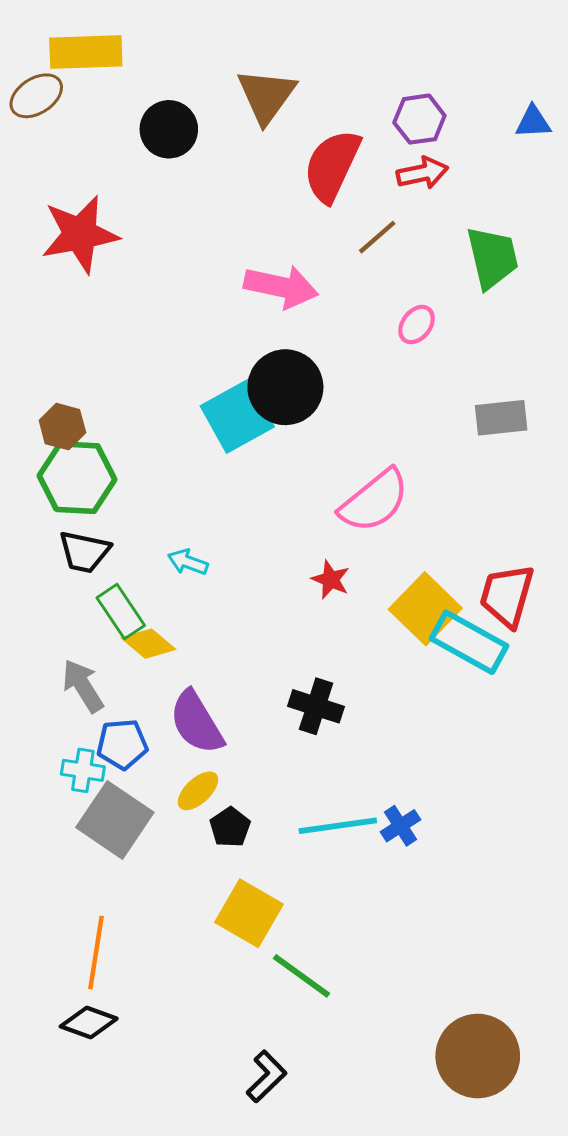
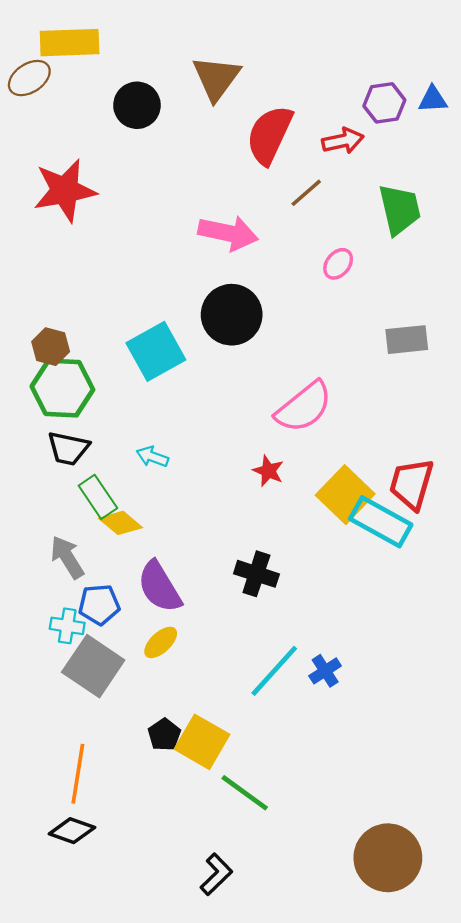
purple hexagon: (419, 119) -> (384, 103), moved
cyan square: (237, 416) -> (156, 351), moved
cyan line: (338, 826) -> (274, 671), turned -40
black pentagon: (230, 827) -> (164, 735), moved

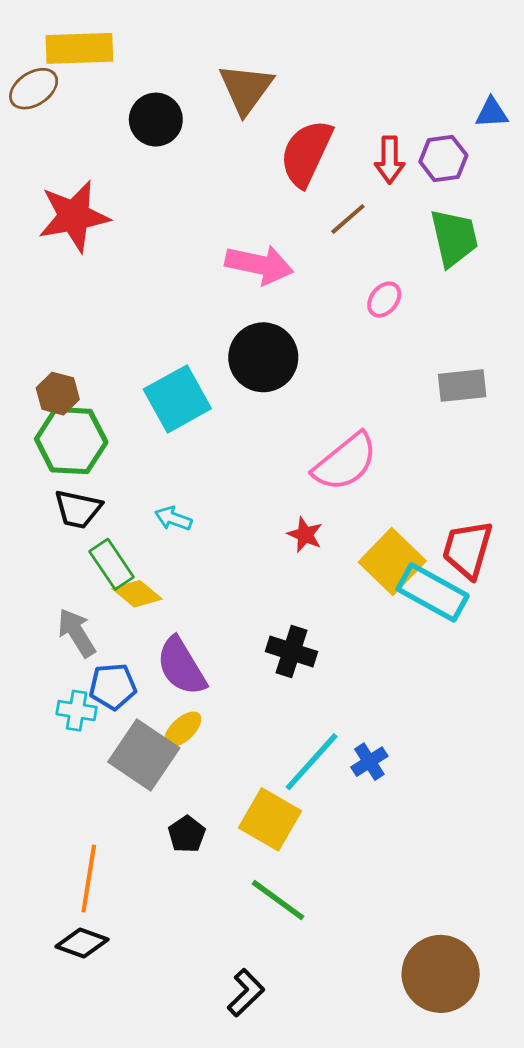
purple hexagon: (384, 103) -> (443, 159), moved
red arrow: (343, 141) -> (390, 160), turned 102
gray square: (93, 666) -> (144, 755), moved
yellow square: (202, 742) -> (270, 819), moved

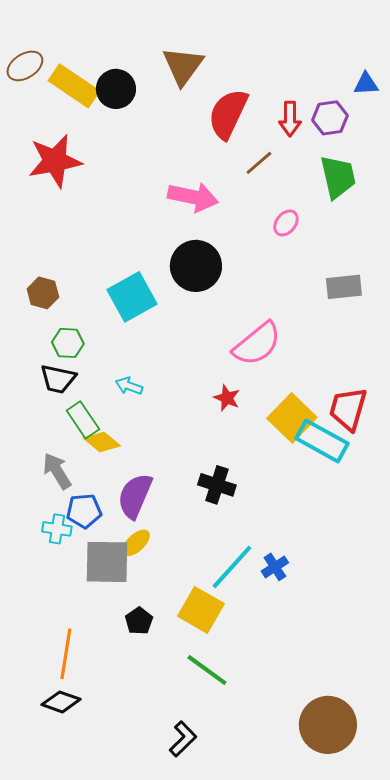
yellow rectangle: (79, 48) -> (74, 86), moved, turned 36
green hexagon: (71, 441) -> (68, 343), moved, size x0.6
purple semicircle: (181, 666) -> (135, 496), turned 54
gray square: (144, 755) -> (107, 562), turned -33

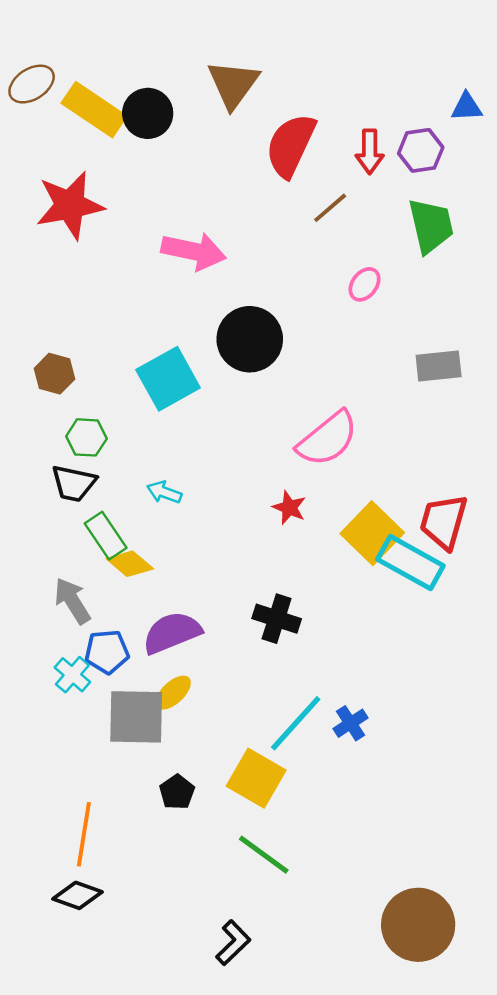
pink arrow: (193, 197) -> (194, 251), moved
purple semicircle: (135, 496) -> (172, 633), turned 45
cyan cross: (57, 529) -> (72, 675), turned 32

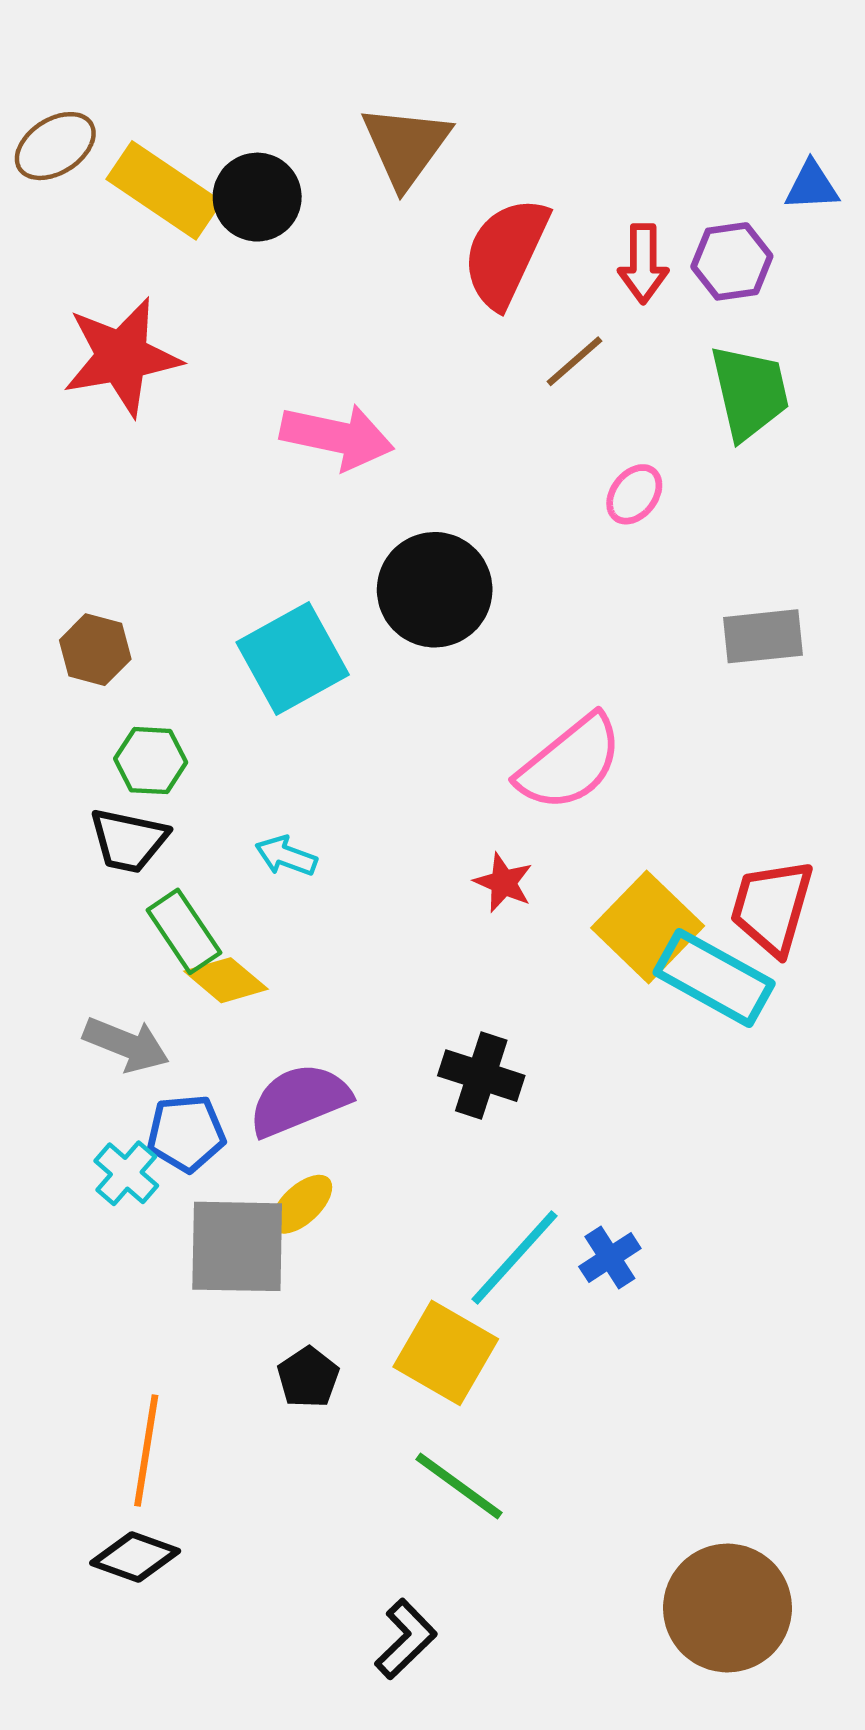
gray arrow: (72, 601) -> (126, 1045), turned 144

